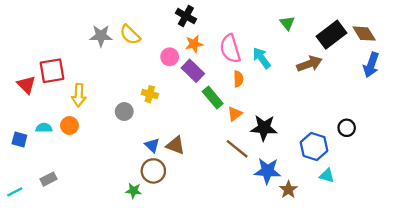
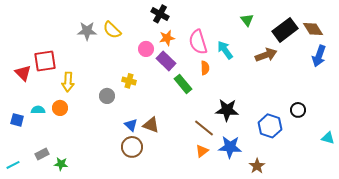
orange triangle: (235, 114) -> (202, 151), moved
cyan triangle: (327, 176) -> (328, 138), moved
brown star: (288, 190) -> (257, 166), moved
green star: (134, 191) -> (61, 164), moved

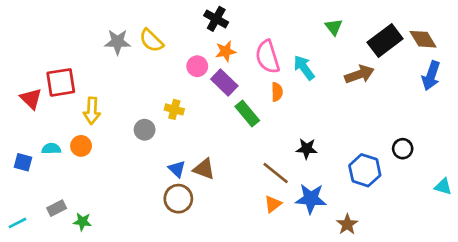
black star: (227, 110) -> (307, 149), size x0.7

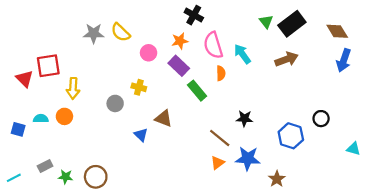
black cross: (216, 19) -> (194, 15), moved
black rectangle: (385, 41) -> (292, 24), moved
pink circle: (197, 66) -> (149, 53), moved
brown triangle: (204, 169) -> (164, 119), moved
brown circle: (178, 199) -> (96, 177), moved

